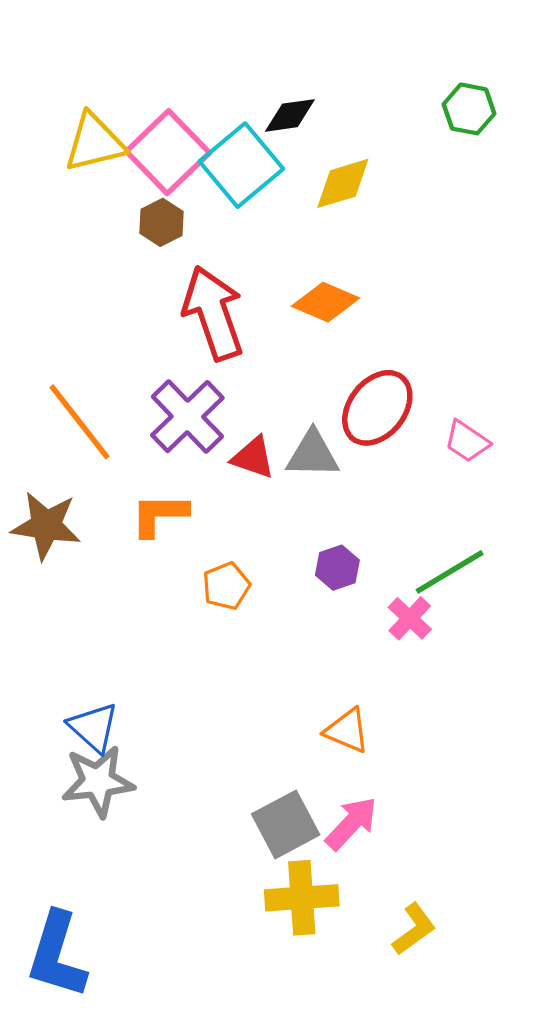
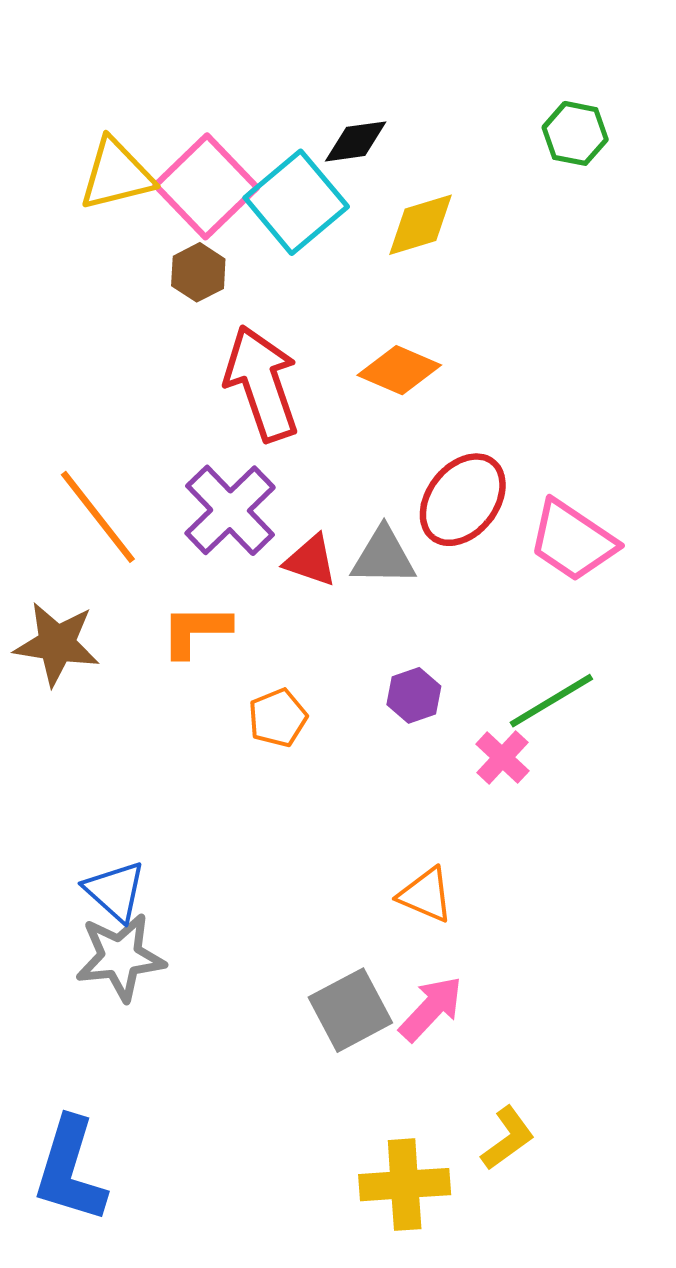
pink trapezoid: (467, 441) -> (572, 541), size x1.6
yellow cross: (302, 898) -> (405, 1185), moved

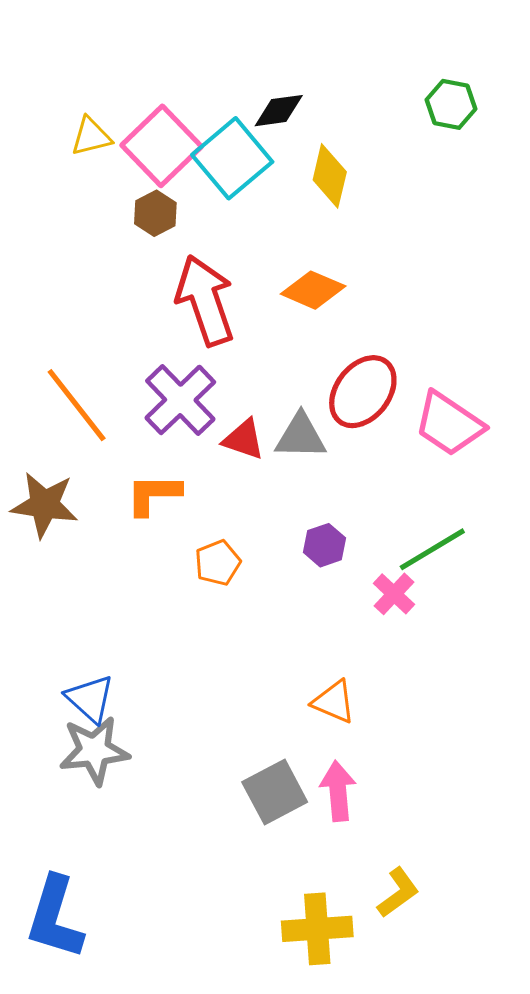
yellow triangle: (116, 174) -> (91, 137), size x0.7
yellow diamond: (420, 225) -> (330, 176), turned -60
pink arrow: (431, 1009) -> (338, 791), turned -48

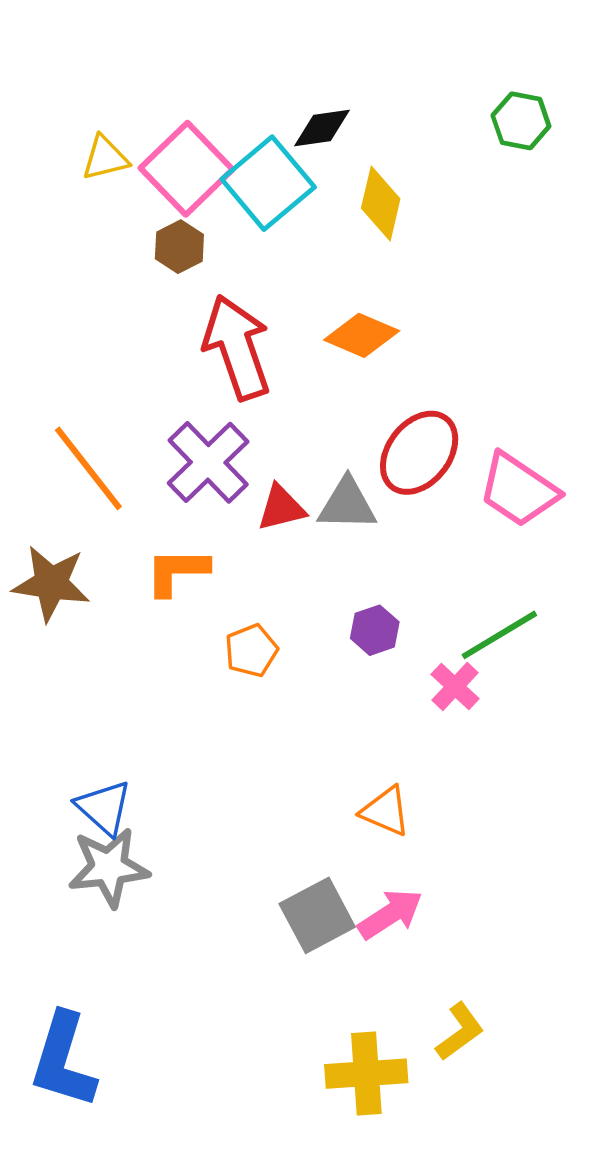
red triangle: (244, 439) -> (281, 508), turned -33
pink arrow: (338, 791) -> (390, 914), turned 62

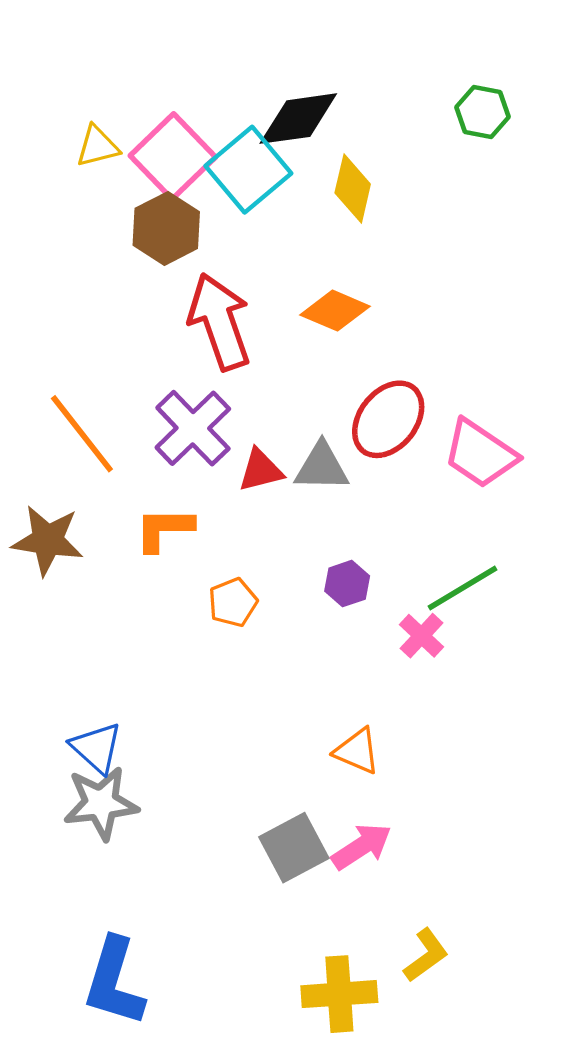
black diamond: (322, 128) -> (298, 119), size x1.5
brown hexagon: (179, 247) -> (166, 228), size x1.5
blue L-shape: (63, 1060) -> (114, 982), moved

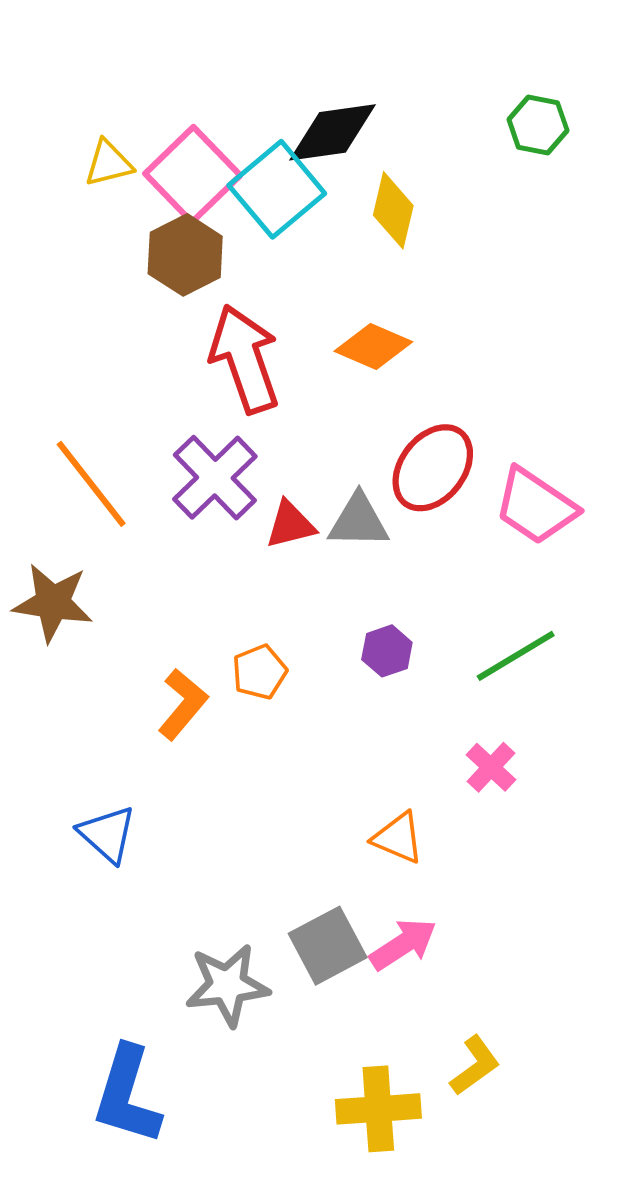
orange L-shape: (164, 529) -> (183, 704), moved, turned 130
pink cross: (421, 636) -> (491, 767), moved
gray star: (101, 803) -> (227, 985), moved

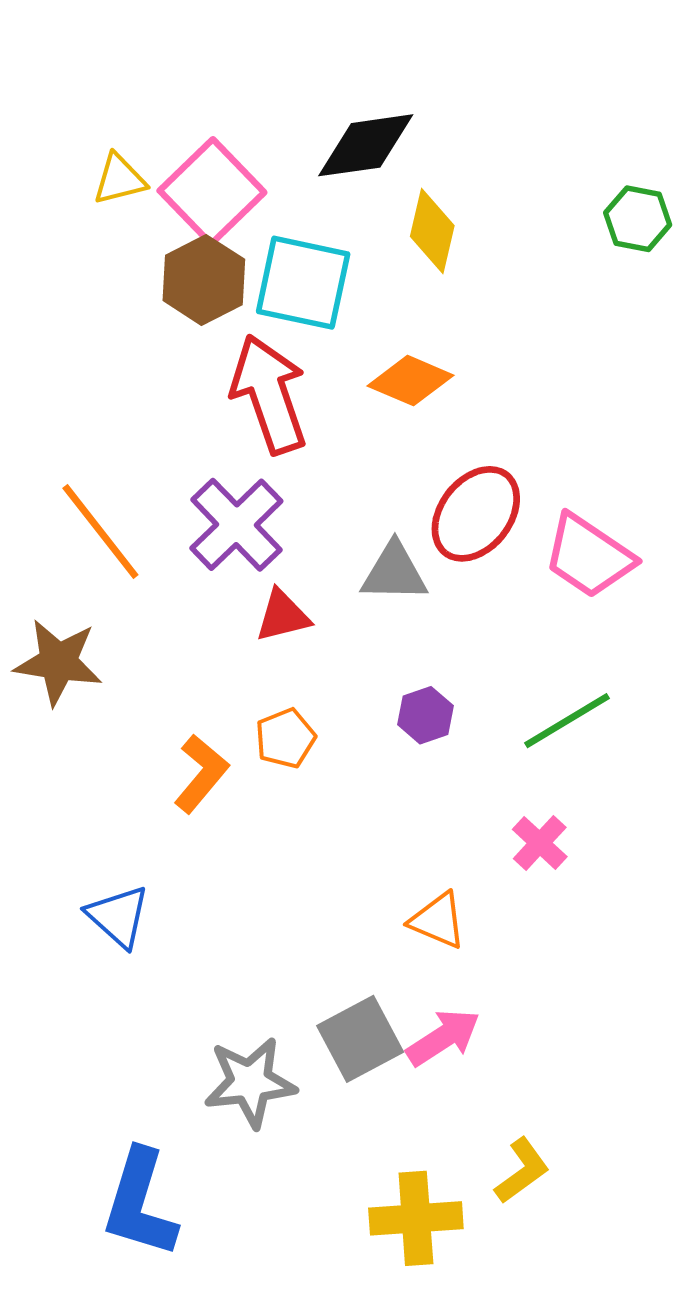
green hexagon: (538, 125) -> (638, 219), moved
cyan square: (277, 189) -> (303, 283), moved, turned -38
red triangle: (290, 525) -> (283, 616), moved

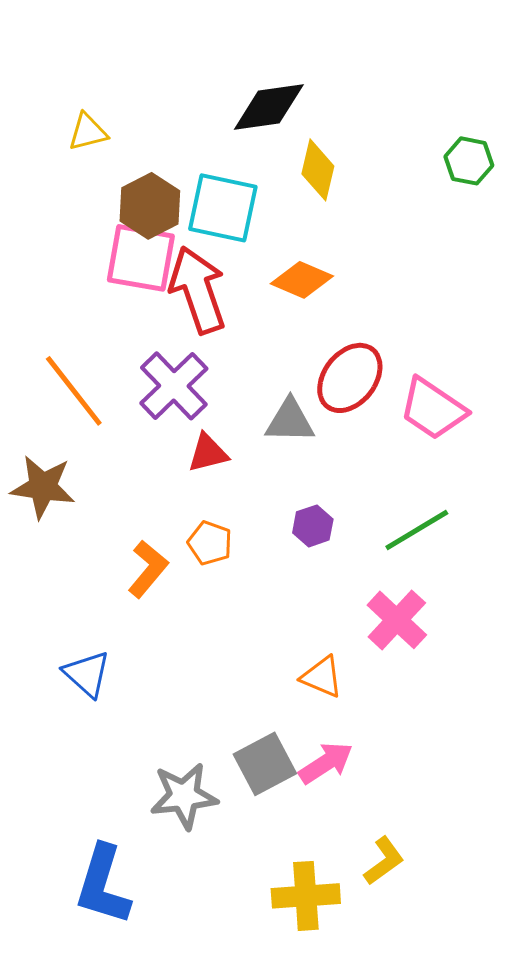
pink square: (212, 192) -> (141, 258), moved, turned -36
orange pentagon: (285, 738) -> (210, 543), turned -30
pink cross: (540, 843) -> (397, 620), size x1.5

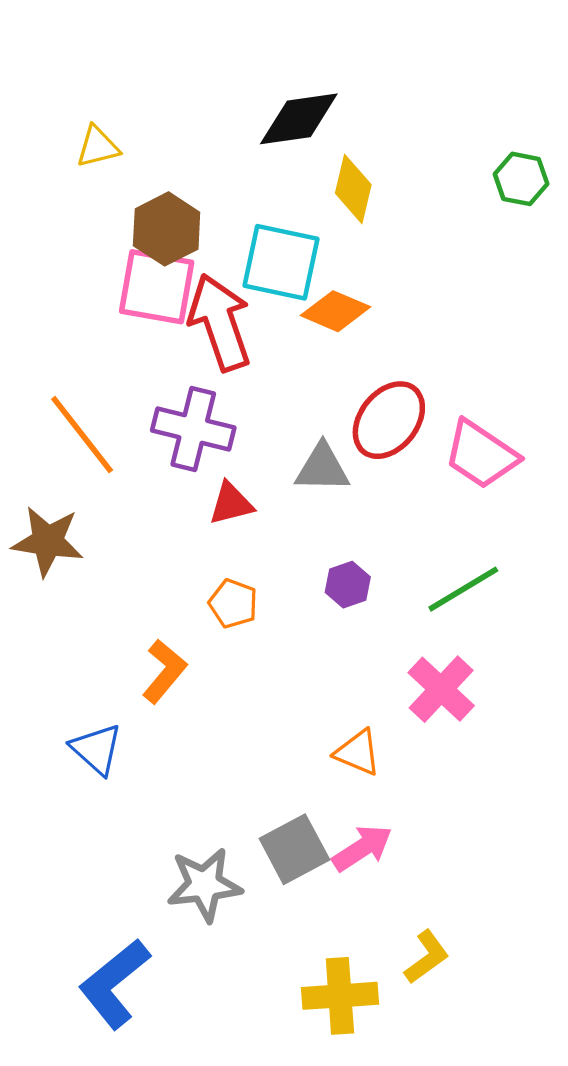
cyan square: (223, 208) -> (281, 262), moved
purple cross: (174, 386) -> (193, 429), turned -32
orange L-shape: (148, 569) -> (164, 671), moved
blue L-shape: (103, 885) -> (114, 984), turned 34

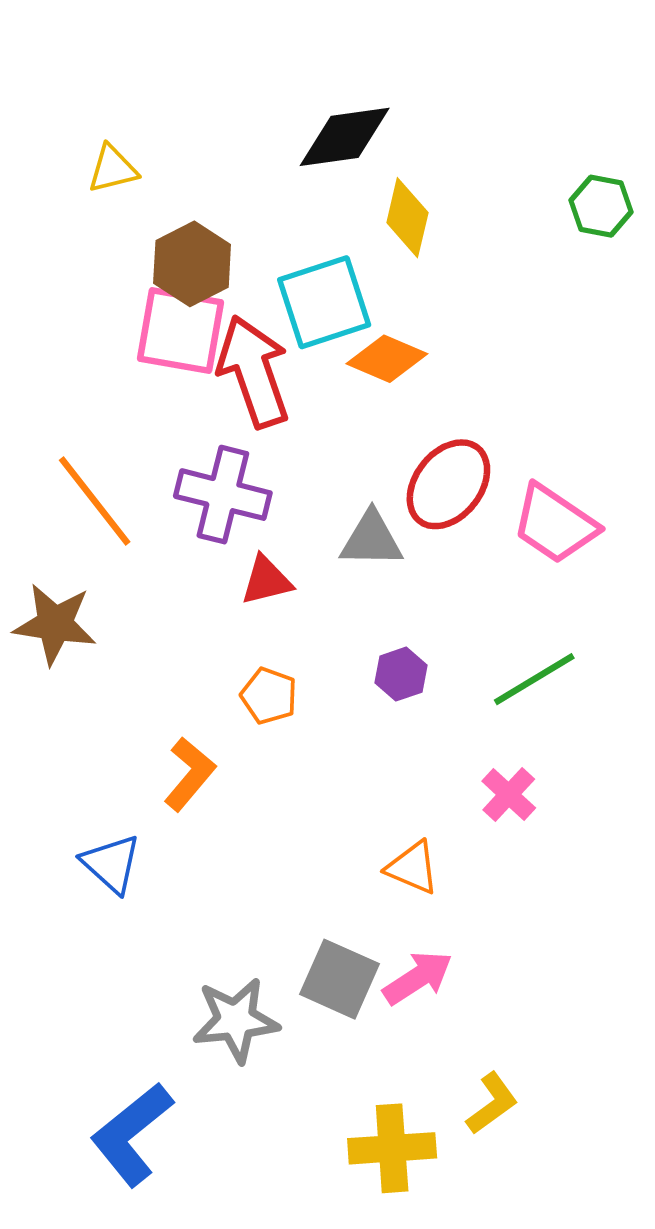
cyan square: (281, 262) -> (324, 302), turned -30
pink cross: (441, 689) -> (509, 795), size x0.7
gray square: (294, 849) -> (339, 979), turned -38

